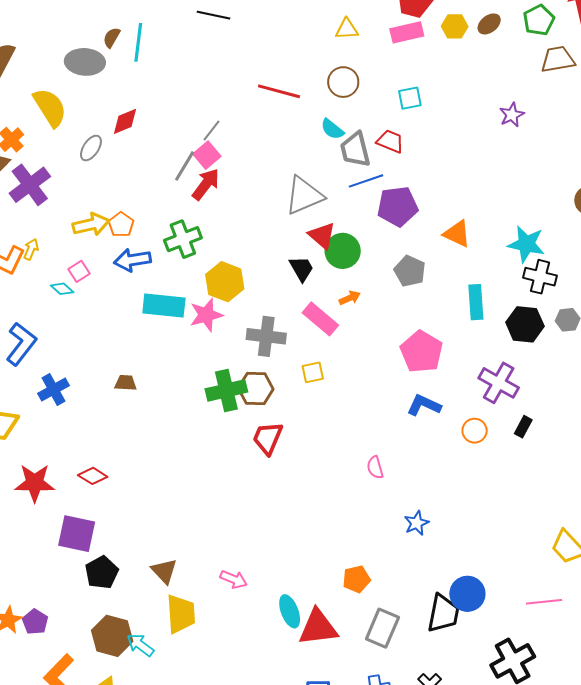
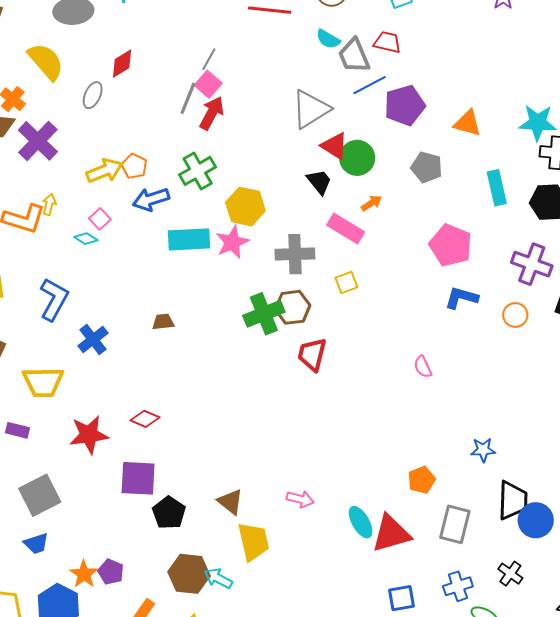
blue star: (417, 523) -> (483, 450), moved, turned 30
blue circle: (467, 594) -> (536, 520), moved

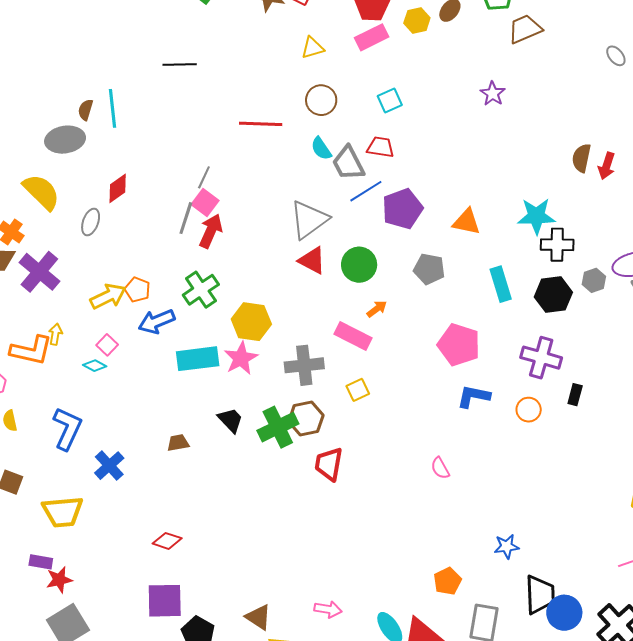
cyan semicircle: (328, 39) -> (321, 149), turned 30
red triangle: (335, 146) -> (312, 261), moved
black trapezoid: (319, 182) -> (231, 420), moved
red star: (89, 435) -> (59, 580), moved, size x0.7

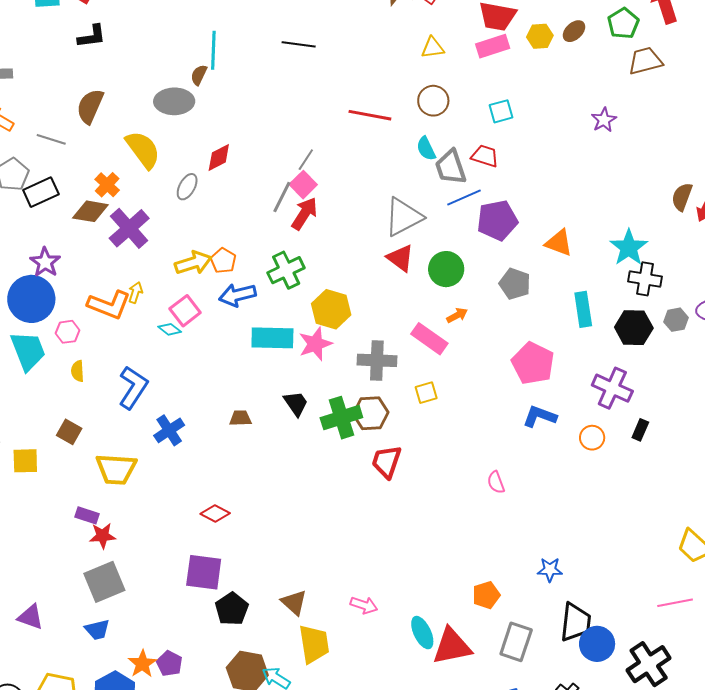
cyan line: (113, 108) -> (213, 50), moved
cyan star: (536, 216) -> (629, 248), turned 30
pink square: (107, 345) -> (185, 311), size x1.4

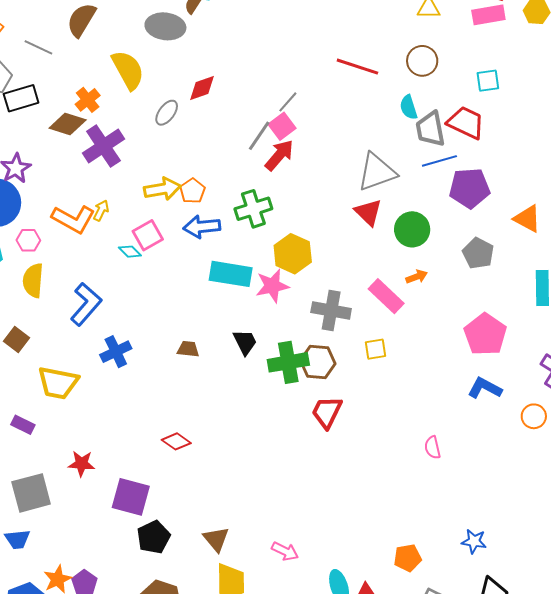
red trapezoid: (485, 156) -> (466, 123), size x1.4
yellow semicircle: (78, 371) -> (33, 280), size x1.6
red diamond: (215, 513) -> (176, 441), moved
red star: (103, 536) -> (81, 464), moved

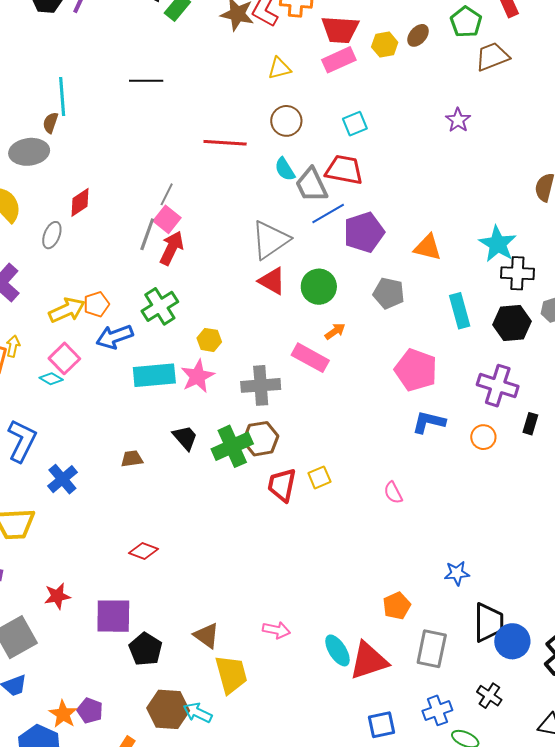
orange pentagon: (192, 191) -> (96, 304), turned 30
yellow hexagon: (293, 254) -> (209, 340), size x0.6
yellow square: (376, 349) -> (319, 477), moved

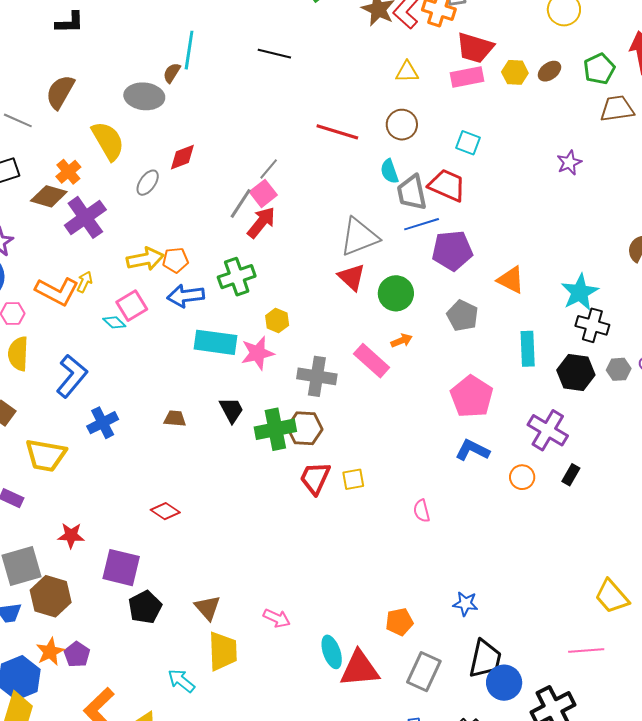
cyan square: (355, 124) -> (468, 143), turned 30
brown hexagon: (168, 709) -> (51, 596), moved

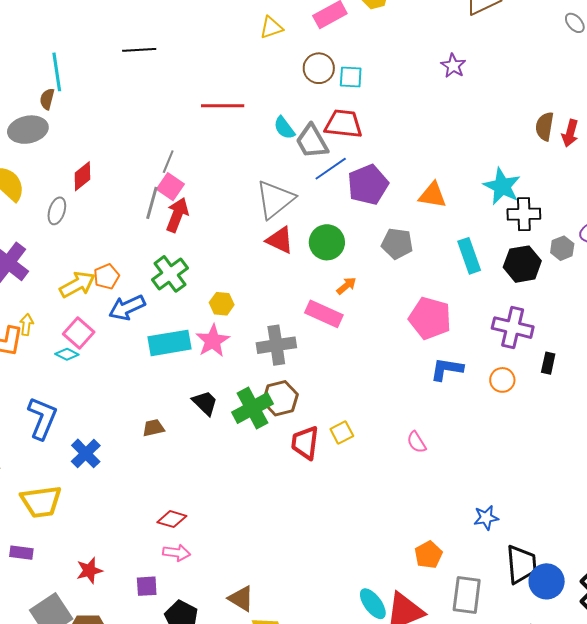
brown circle: (402, 125) -> (319, 68), moved
purple square: (121, 568) -> (147, 586), size x0.6
pink arrow: (277, 618) -> (177, 553), moved

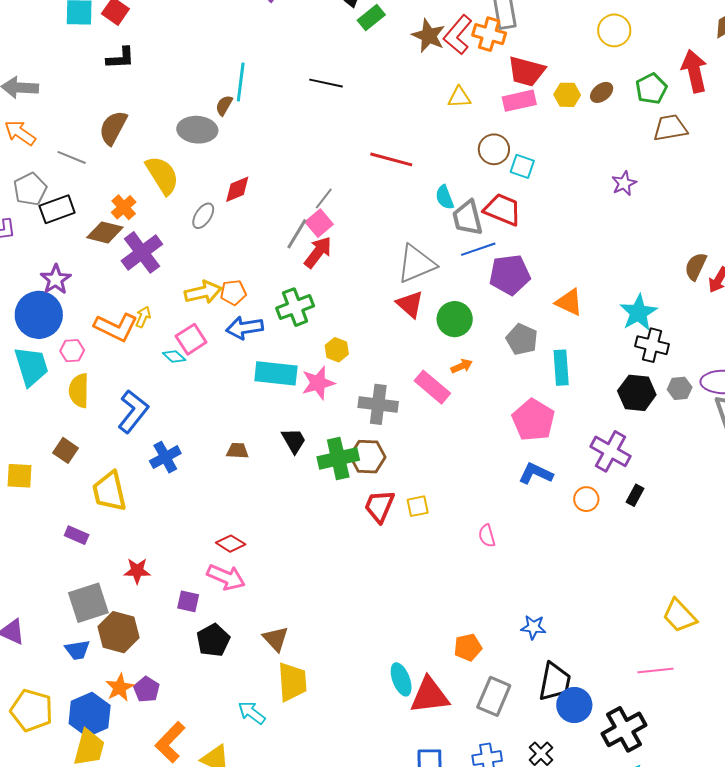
cyan rectangle: (469, 256) -> (561, 368), moved
yellow trapezoid: (41, 502) -> (109, 491), turned 69
pink arrow: (177, 553) -> (226, 577), size x1.4

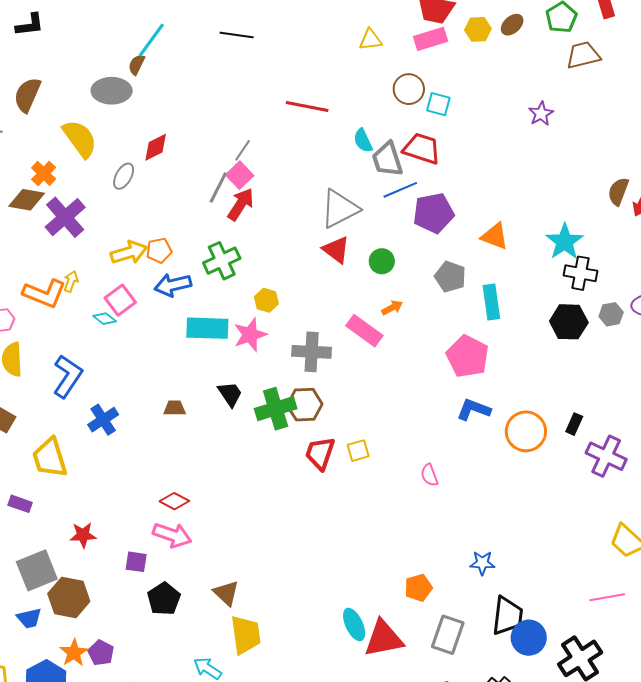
cyan line: (241, 82) -> (151, 40), turned 33
green circle: (455, 319) -> (382, 261), size x0.7
purple cross: (610, 451) -> (606, 456), moved
orange circle: (586, 499) -> (526, 431), size x1.6

